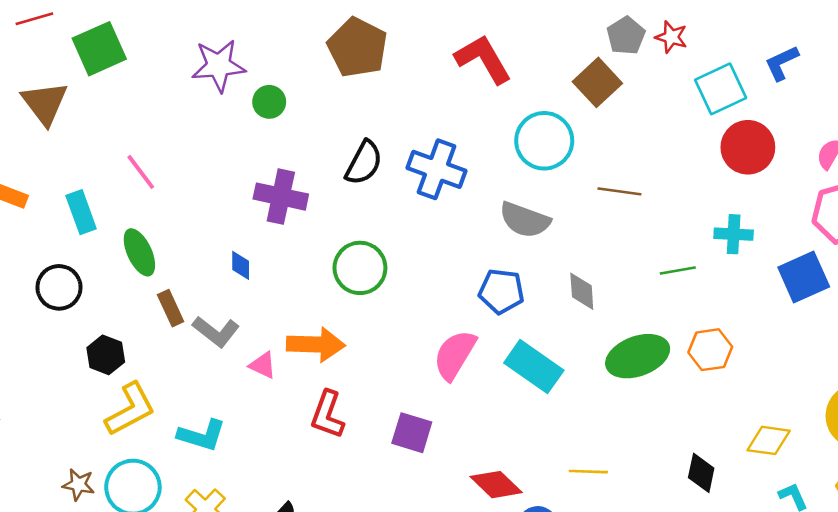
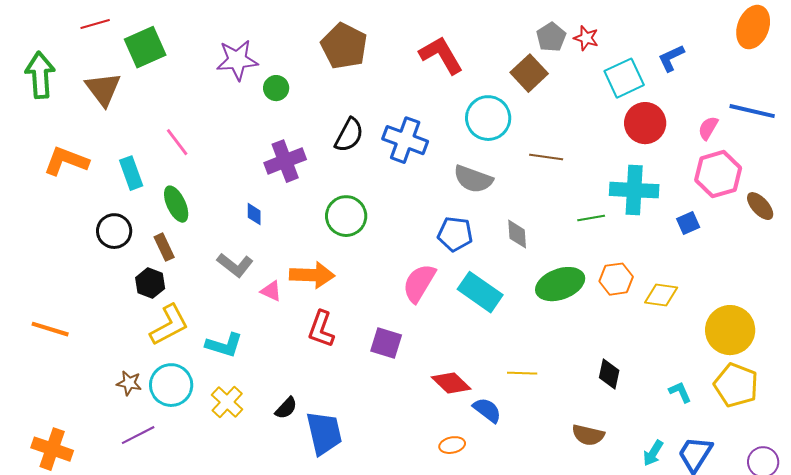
purple cross: (281, 197) -> (285, 161), turned -33
cyan cross: (734, 234) -> (634, 190), size x1.6
blue square: (804, 277) -> (688, 223), size x0.6
brown rectangle: (171, 308) -> (164, 247), moved
yellow diamond: (769, 440) -> (661, 295), moved

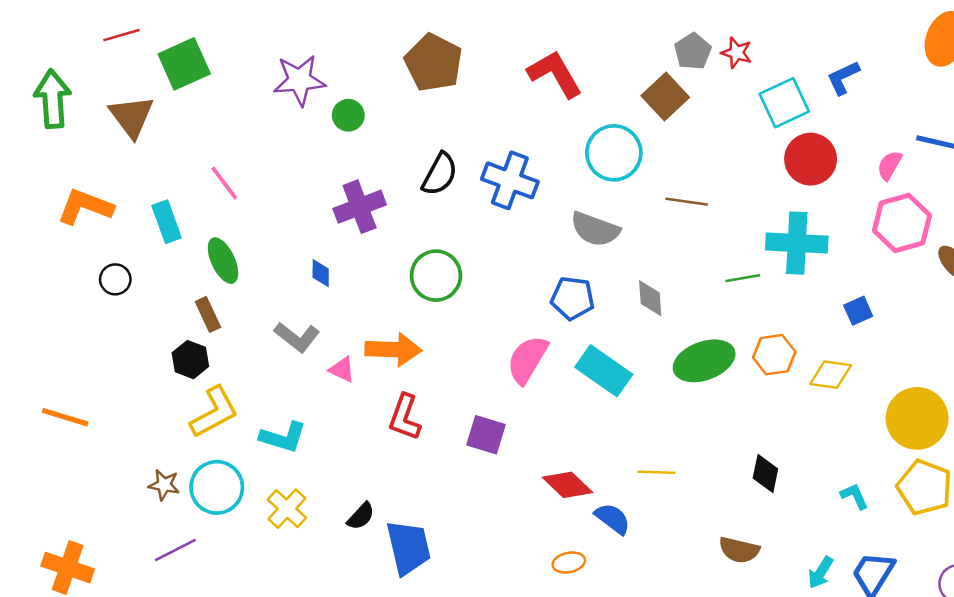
blue square: (688, 223) -> (858, 311), moved
black circle: (114, 231) -> (115, 279), moved, size x0.7

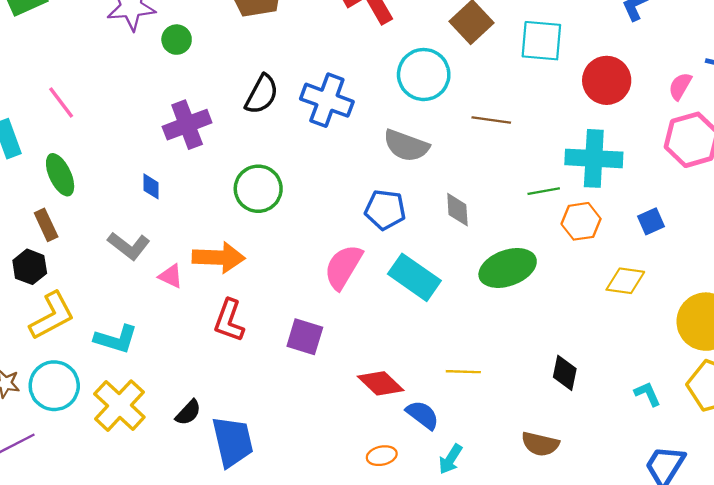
cyan square: (784, 103) -> (541, 41), moved, turned 30
orange hexagon: (774, 355) -> (581, 221), moved
yellow cross: (287, 509) -> (119, 406), size x1.4
cyan arrow: (821, 573) -> (450, 459), moved

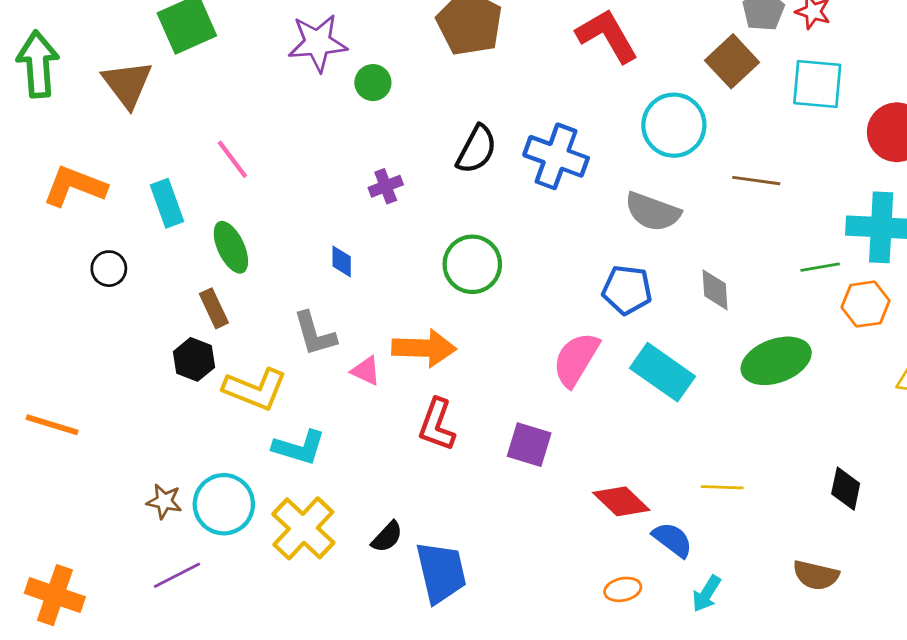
purple cross: (187, 125) -> (386, 186), size x0.6
gray L-shape: (129, 246) -> (315, 334), turned 36
yellow L-shape: (52, 316) -> (255, 389), moved, turned 50

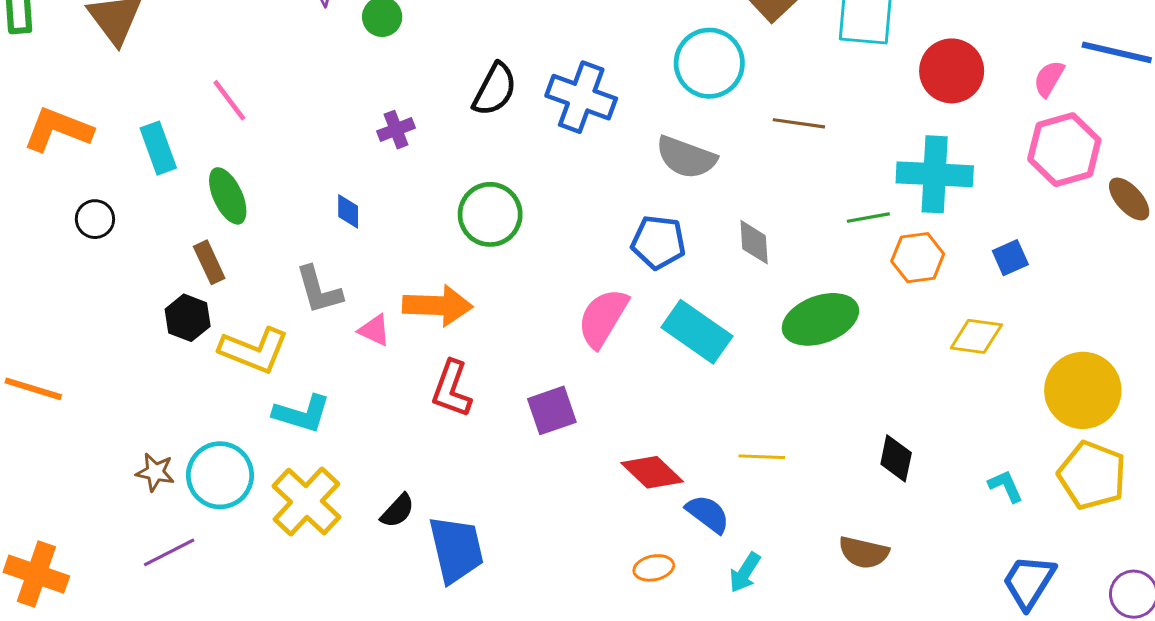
purple square: (529, 445) -> (552, 410), turned -36

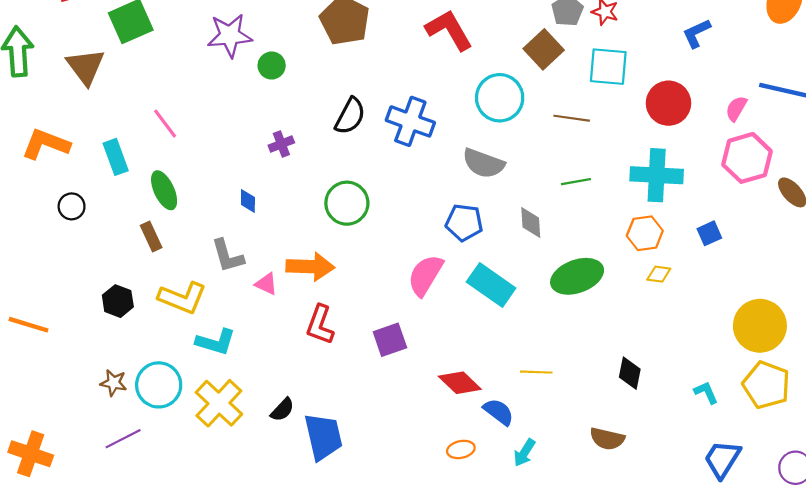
brown line: (799, 123) -> (572, 118), moved
green line: (868, 218) -> (576, 182), moved
black hexagon: (188, 318) -> (118, 301), moved
yellow diamond: (976, 336) -> (659, 274), moved, size x0.7

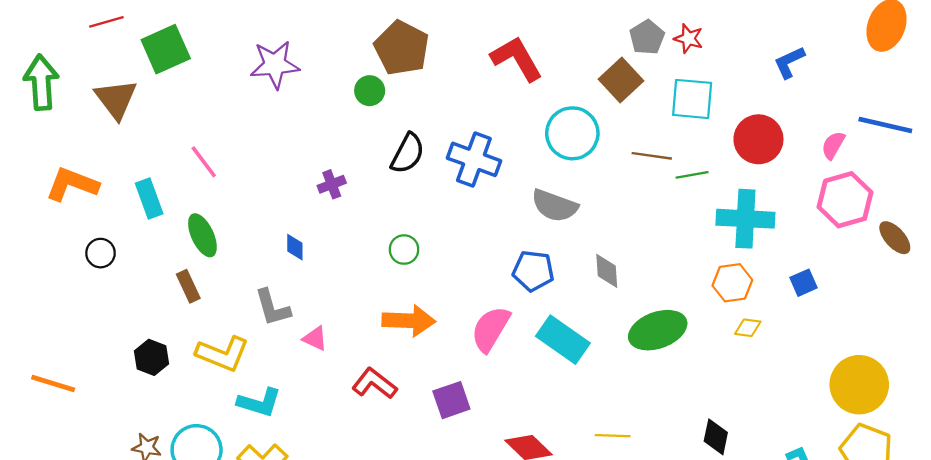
green circle: (272, 65) -> (370, 91), moved
green line: (576, 182) -> (692, 175), moved
green circle: (347, 203) -> (404, 250), size x0.6
orange arrow: (310, 267) -> (409, 321), moved
red L-shape: (320, 325) -> (374, 383), turned 108

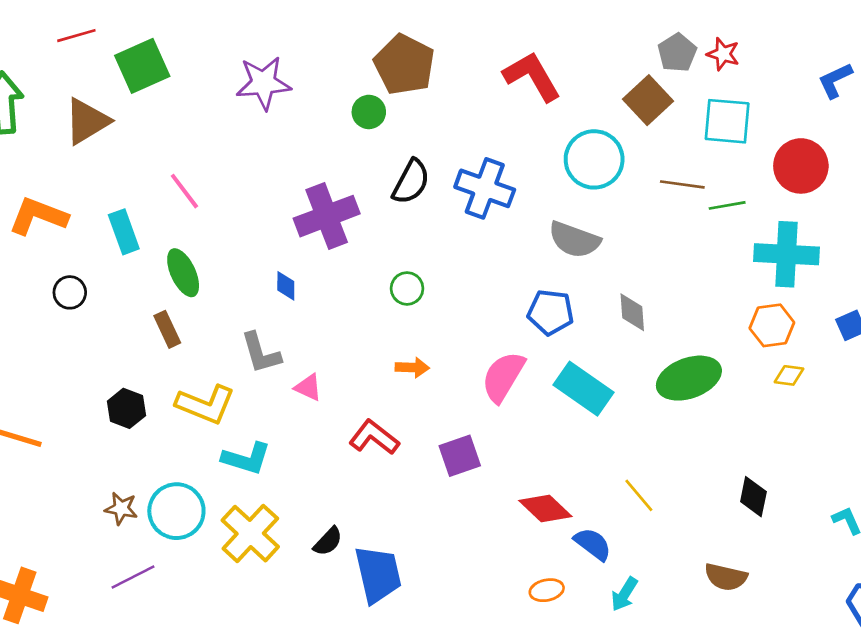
brown triangle: (116, 99) -> (87, 121), turned 36
purple cross: (332, 184) -> (327, 216), size x2.0
orange arrow: (409, 321) -> (412, 368), size x0.6
yellow line: (613, 436) -> (639, 495), turned 48

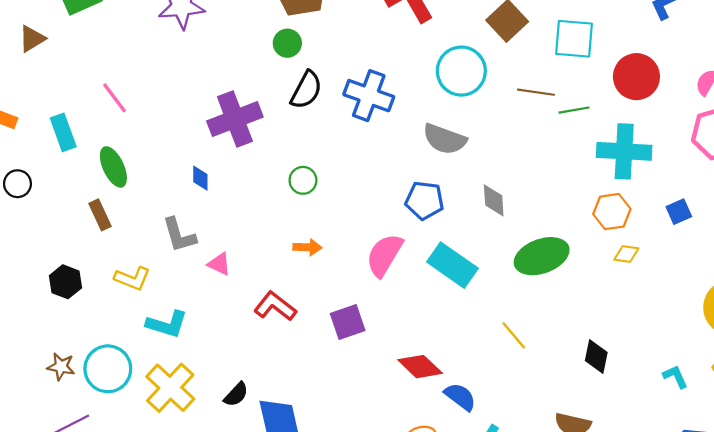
green circle: (369, 112) -> (287, 43), moved
brown triangle: (87, 121) -> (32, 39), size x0.7
yellow L-shape: (205, 404) -> (132, 278), size x0.7
yellow line: (639, 495) -> (514, 335), moved

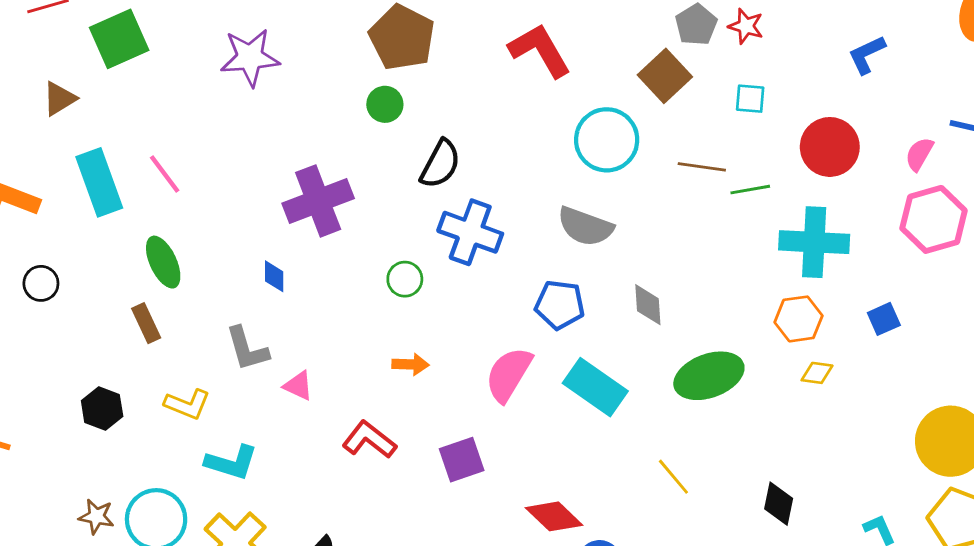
cyan square: (574, 39) -> (750, 99), size x0.6
black semicircle: (306, 90) -> (440, 164), moved
blue cross: (369, 96) -> (470, 232), moved
cyan rectangle: (63, 132) -> (99, 182), moved, size x1.4

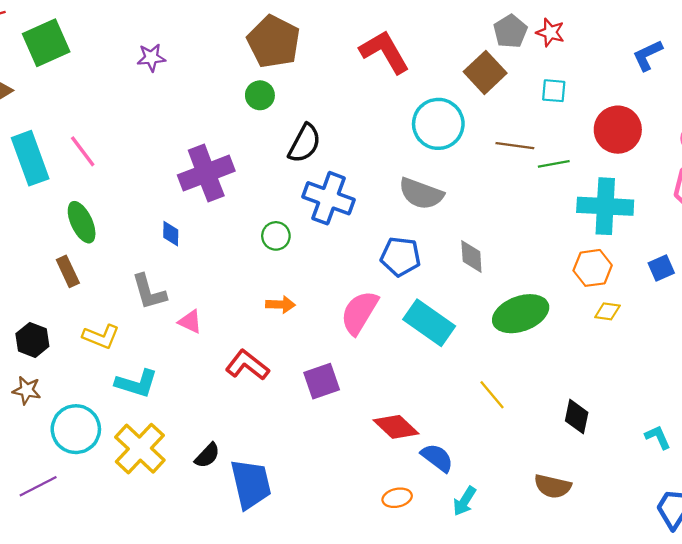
purple star: (250, 57) -> (151, 58), size x0.6
brown star: (96, 516) -> (27, 390), moved

